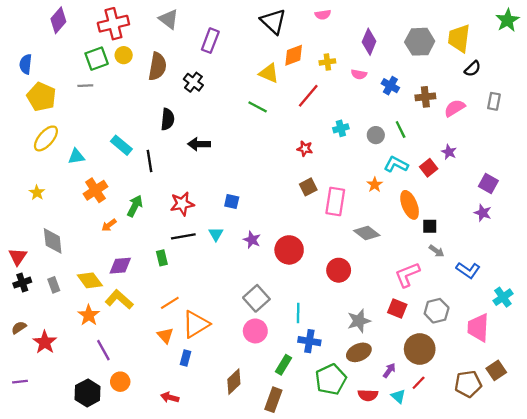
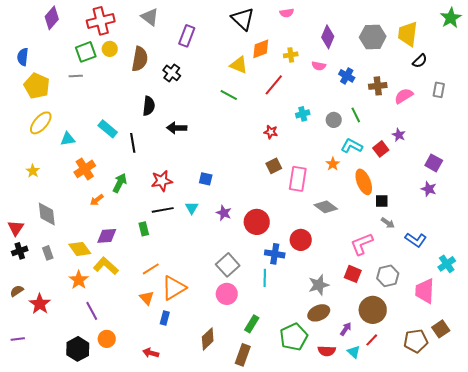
blue cross: (309, 341) -> (275, 254), moved

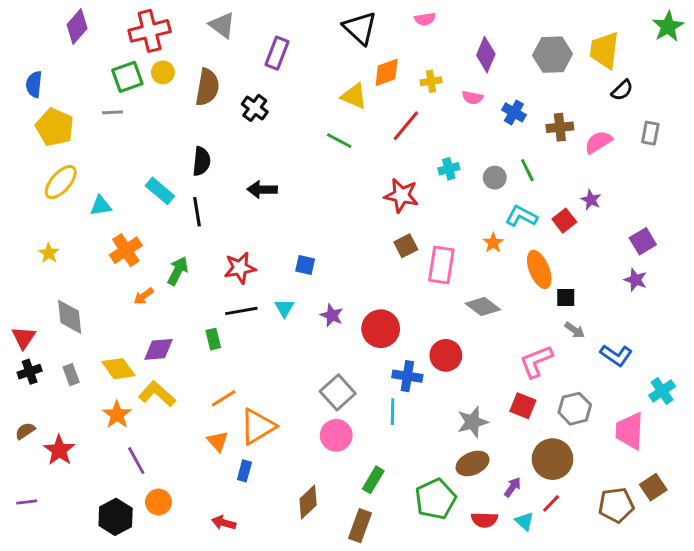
black semicircle: (149, 106) -> (201, 161), moved
red star: (271, 132) -> (401, 195), size x1.6
purple square: (434, 163) -> (643, 241), turned 30

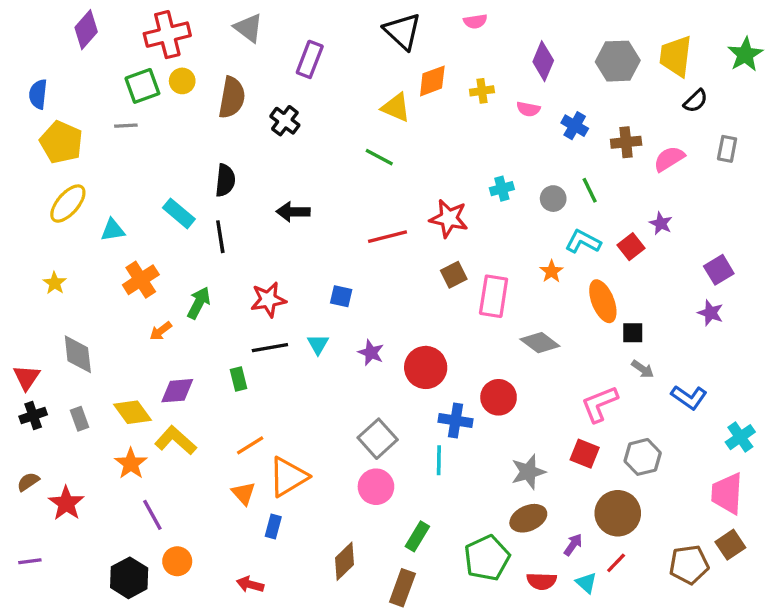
green star: (668, 27) -> (745, 54), moved
red line: (406, 126) -> (388, 237), moved, turned 36
pink trapezoid: (630, 431) -> (727, 493), moved

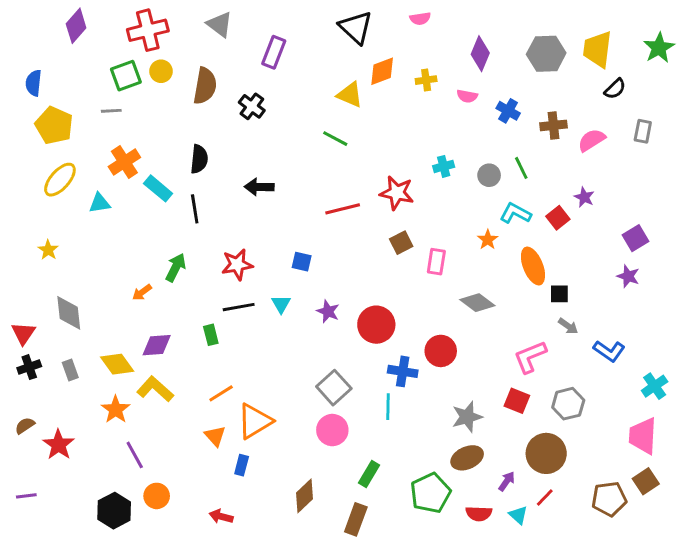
orange cross: (141, 280) -> (124, 162), moved
pink rectangle: (494, 296) -> (436, 262), size x0.7

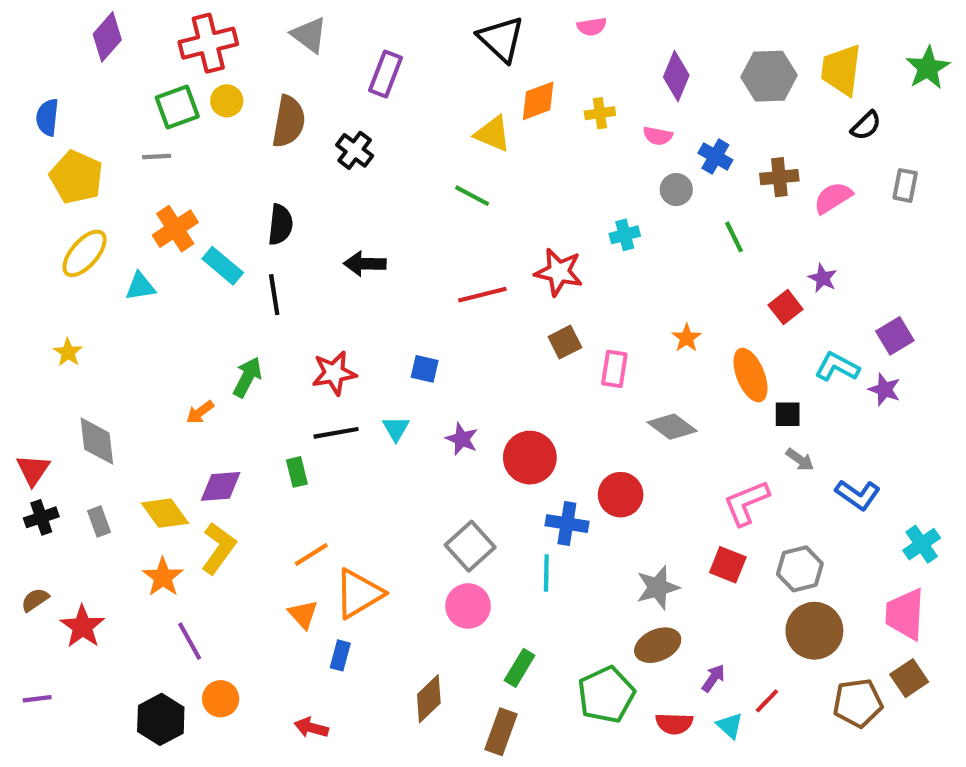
gray circle: (489, 175) -> (676, 190), moved
cyan L-shape: (515, 213) -> (837, 367), moved
yellow L-shape: (155, 389) -> (219, 548), turned 84
brown circle: (546, 453) -> (814, 631), moved

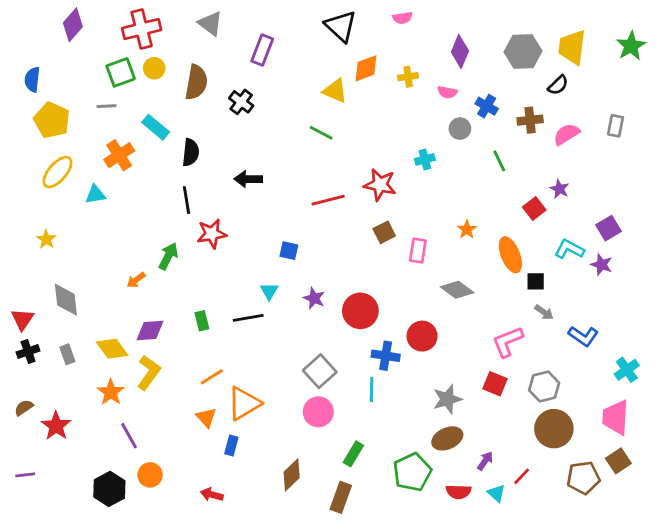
black semicircle: (866, 126) -> (558, 85), moved
cyan rectangle: (223, 266) -> (156, 127), moved
red star: (334, 373) -> (212, 234), moved
black line: (336, 433) -> (248, 318), moved

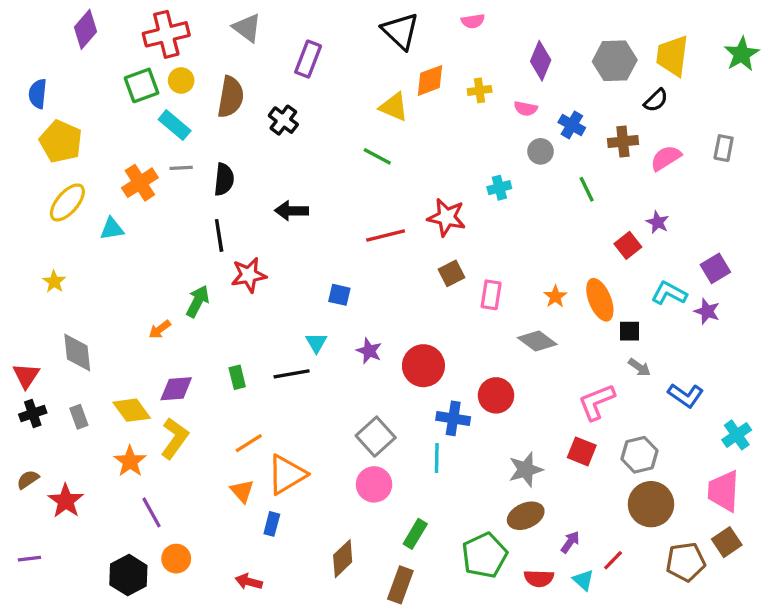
gray line: (107, 106) -> (181, 168), moved
cyan rectangle: (156, 127) -> (175, 125), moved
orange star: (467, 230) -> (555, 296), moved

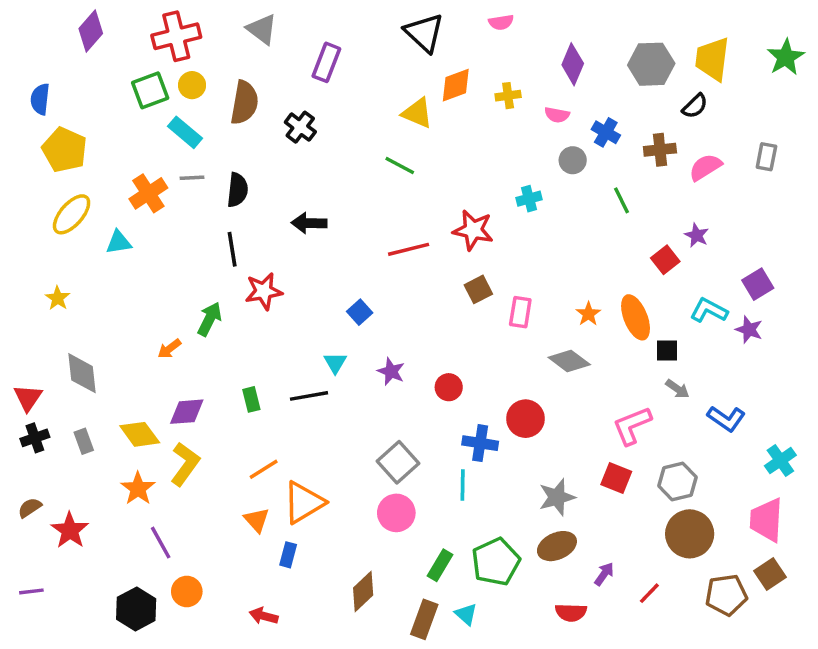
blue square: (339, 295) -> (360, 312), turned 35
red circle: (423, 366) -> (449, 387), size x0.6
green pentagon: (484, 555) -> (496, 562), moved
cyan triangle: (583, 580) -> (466, 614), moved

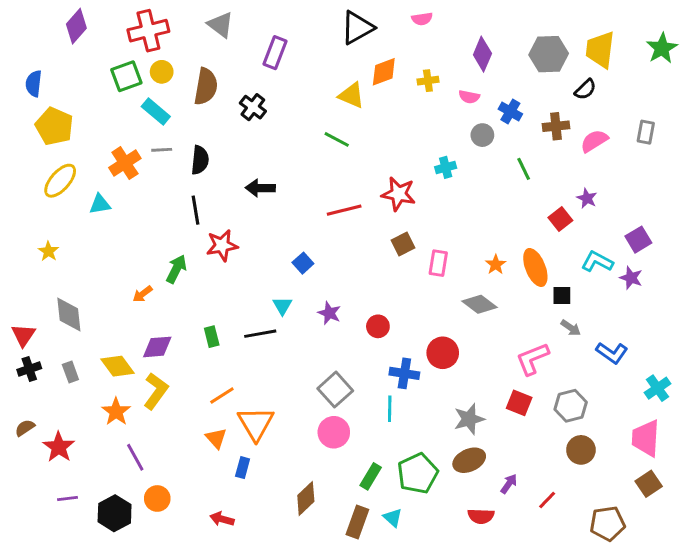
black triangle: (424, 33) -> (357, 28), turned 48
orange triangle: (304, 502) -> (256, 423), turned -30
brown circle: (690, 534) -> (581, 450), size x0.7
purple line: (31, 591) -> (67, 498), moved
brown pentagon: (726, 595) -> (607, 523), moved

